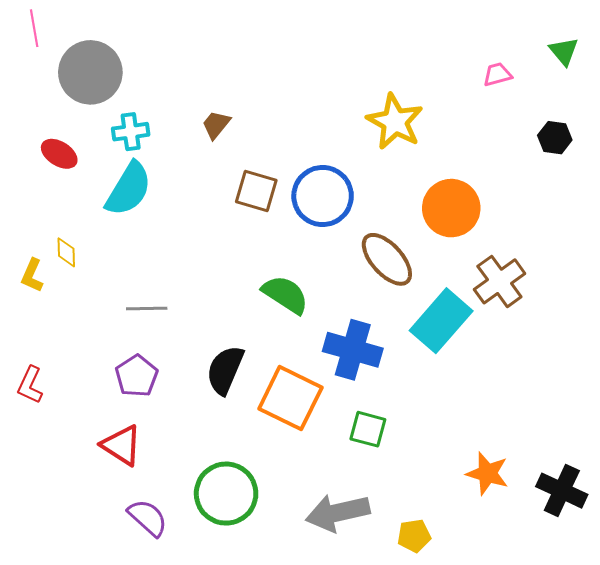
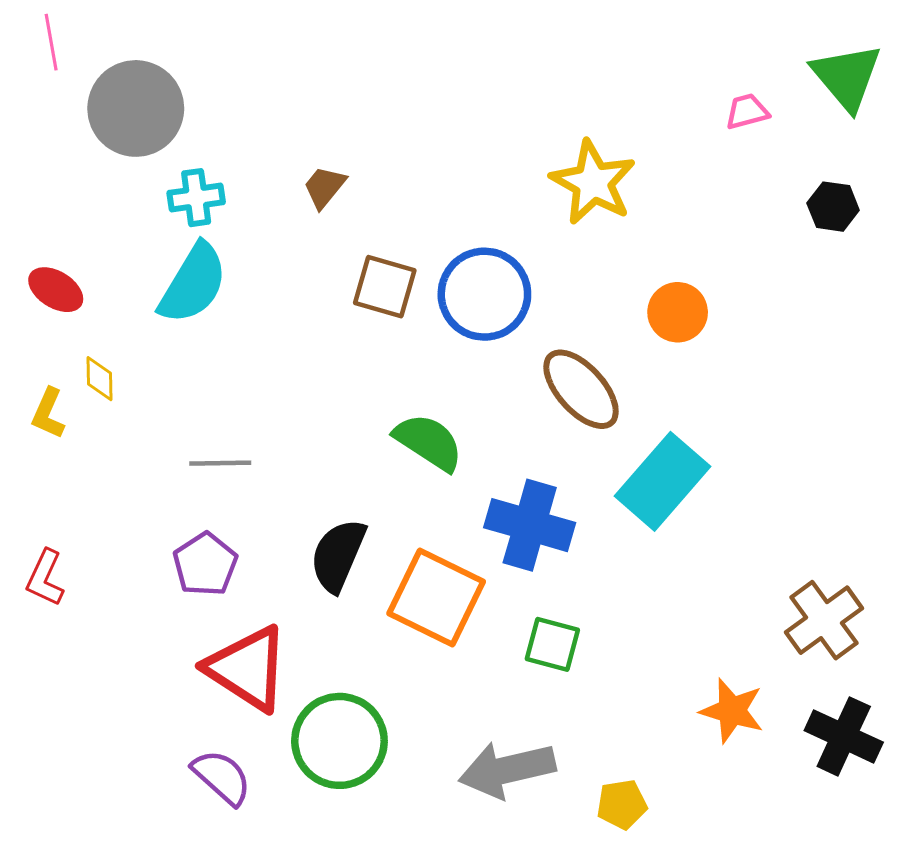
green triangle: (564, 51) -> (847, 77), size x1.6
red ellipse: (59, 154) -> (56, 290), moved
orange circle: (451, 208) -> (678, 312), size x0.7
brown cross: (499, 281) -> (824, 620), moved
red triangle: (122, 445) -> (247, 668), moved, size x1.4

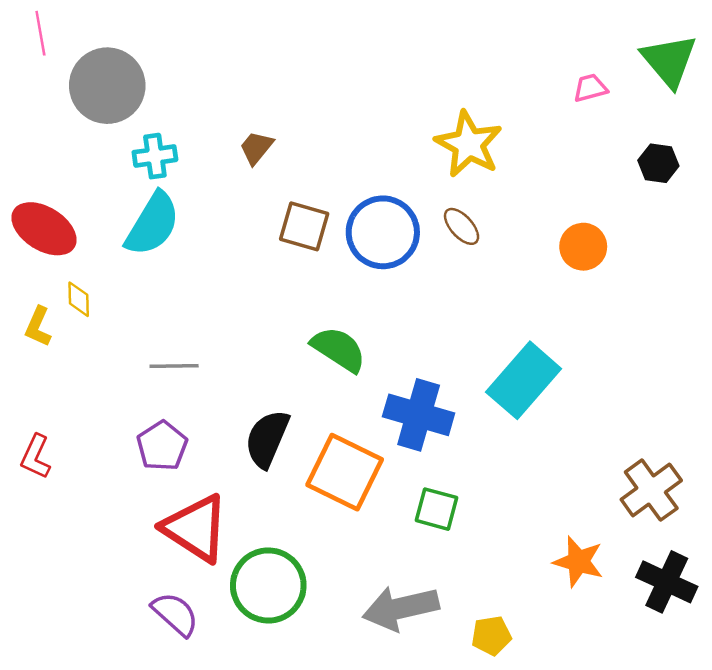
red ellipse: (56, 290) -> (44, 229), size x1.5
orange circle: (678, 312) -> (583, 247), moved
brown ellipse: (581, 389) -> (462, 226), moved, size x0.6

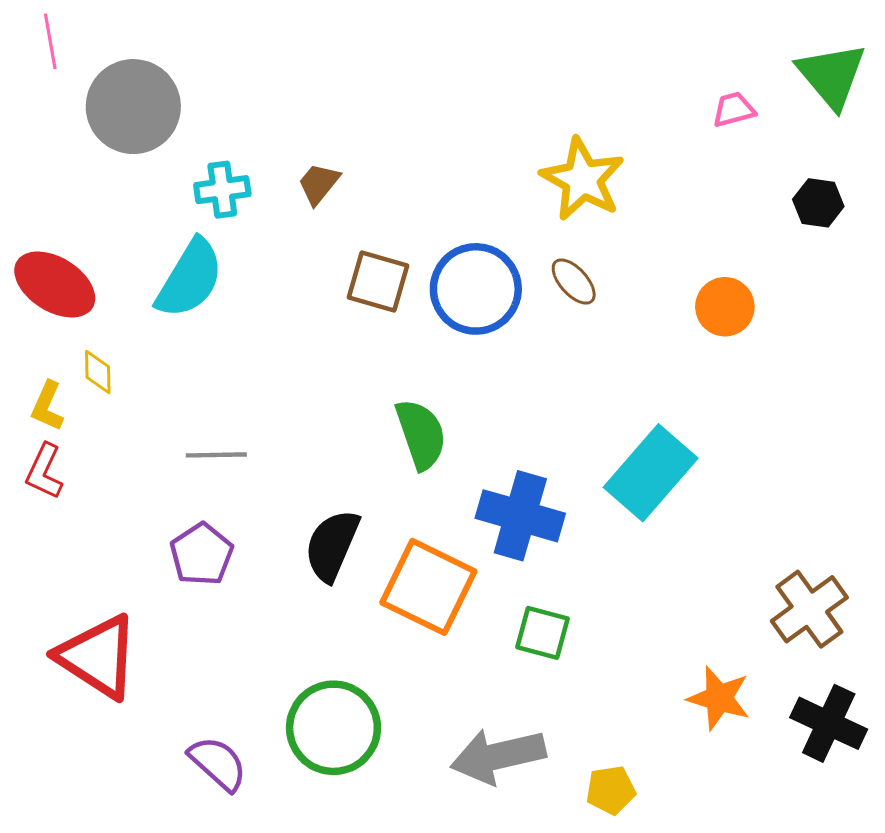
cyan cross: (155, 156) -> (222, 190), moved
green semicircle: (339, 349) -> (421, 434), turned 38
red L-shape: (36, 457) -> (44, 471), moved
red triangle: (196, 528) -> (98, 657), moved

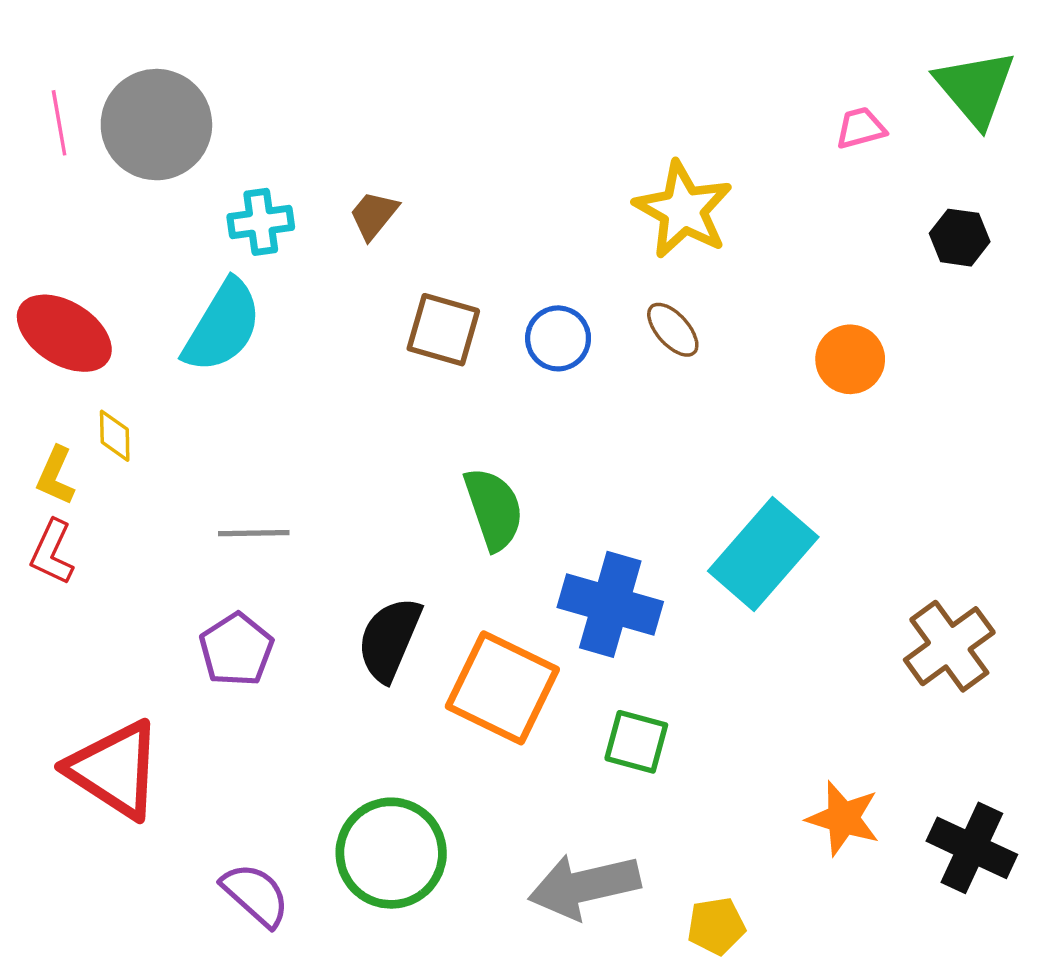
pink line: (50, 41) -> (59, 123), moved
blue circle: (476, 289) -> (558, 338), size x0.6
brown cross: (809, 609) -> (949, 646), moved

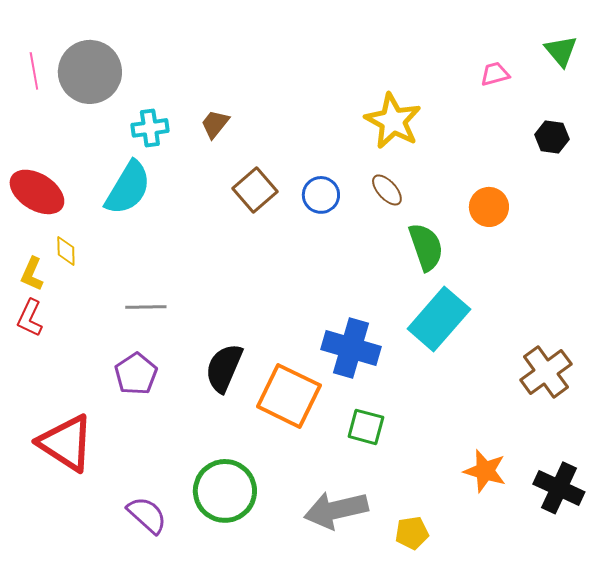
green triangle: (975, 88) -> (561, 51), size x0.7
brown square: (443, 330) -> (255, 190), turned 33
green semicircle: (494, 509) -> (426, 247), moved

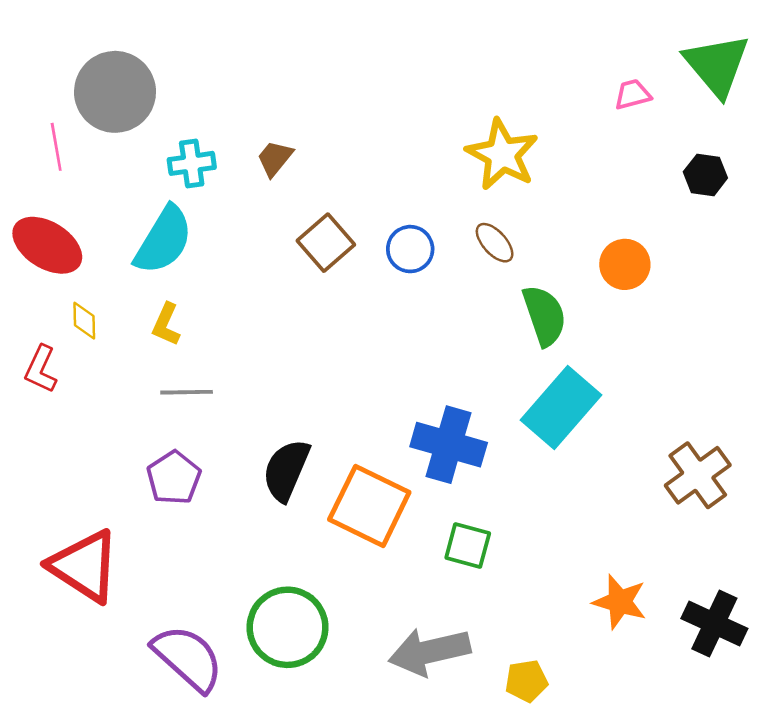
green triangle: (561, 51) -> (717, 65), size x1.6
pink line: (34, 71) -> (56, 147), moved
yellow L-shape: (32, 274) -> (166, 324), moved
red L-shape: (30, 318) -> (41, 369), moved
purple semicircle: (147, 515) -> (188, 658), size x1.4

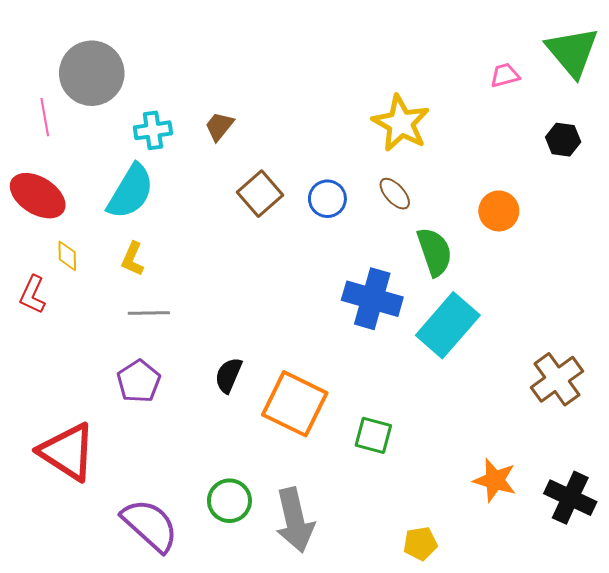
blue cross: (449, 445) -> (372, 299), moved
black semicircle: (286, 470) -> (228, 375), size x0.7
green circle: (288, 627) -> (229, 501), size x0.7
gray arrow: (429, 652) -> (295, 520), moved, turned -90

